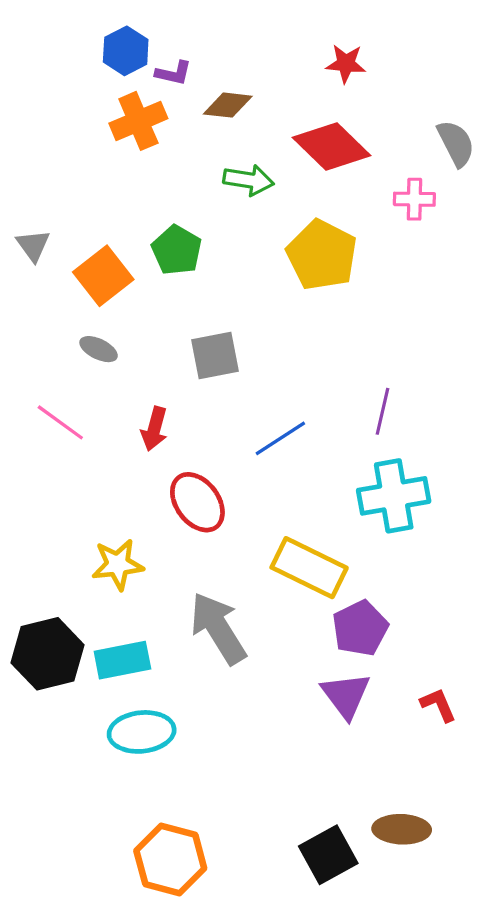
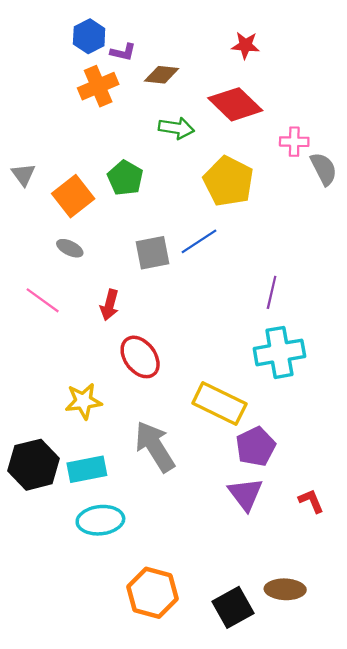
gray semicircle: (456, 143) -> (324, 169), moved
blue line: (280, 438) -> (199, 241), moved
orange hexagon: (170, 860) -> (153, 593), moved

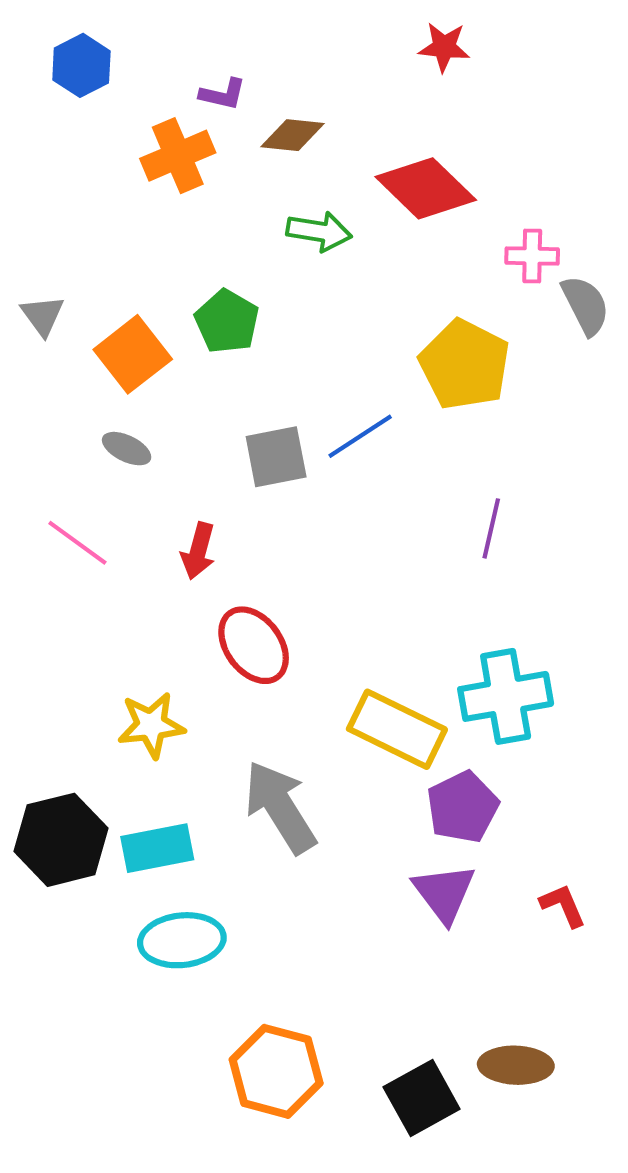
blue hexagon: (89, 36) -> (81, 65), moved
red star: (245, 45) -> (444, 47), moved
yellow pentagon: (228, 181) -> (465, 365), moved
cyan cross: (279, 352) -> (506, 696), moved

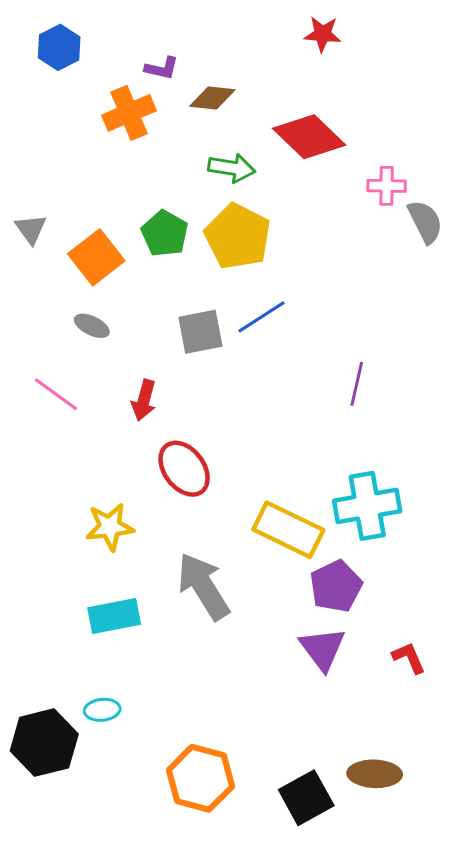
yellow pentagon: (465, 365) -> (238, 236), moved
black hexagon: (61, 840) -> (44, 743), moved
cyan ellipse: (182, 940) -> (102, 710), moved, size x0.6

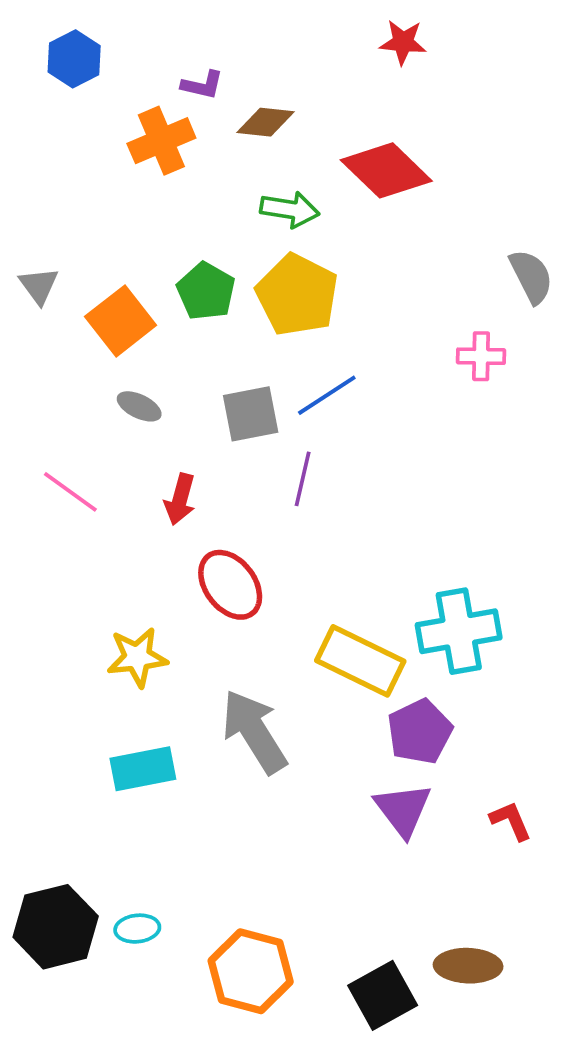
pink cross: (387, 186) -> (481, 356), moved
gray ellipse: (92, 326) -> (139, 406), moved
purple line: (357, 384) -> (303, 479), moved
cyan ellipse: (102, 710) -> (137, 929), moved

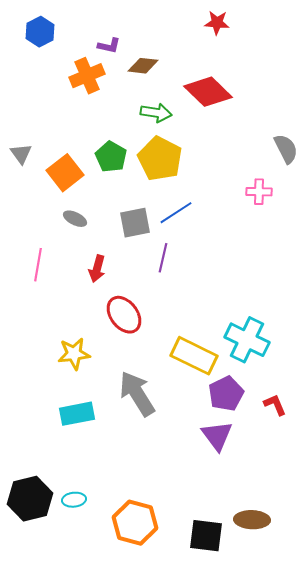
pink line: (70, 492) -> (38, 265), turned 64
cyan cross: (459, 631) -> (247, 340), turned 36
red L-shape: (511, 821) -> (275, 405), moved
black square: (383, 995) -> (206, 536), turned 36

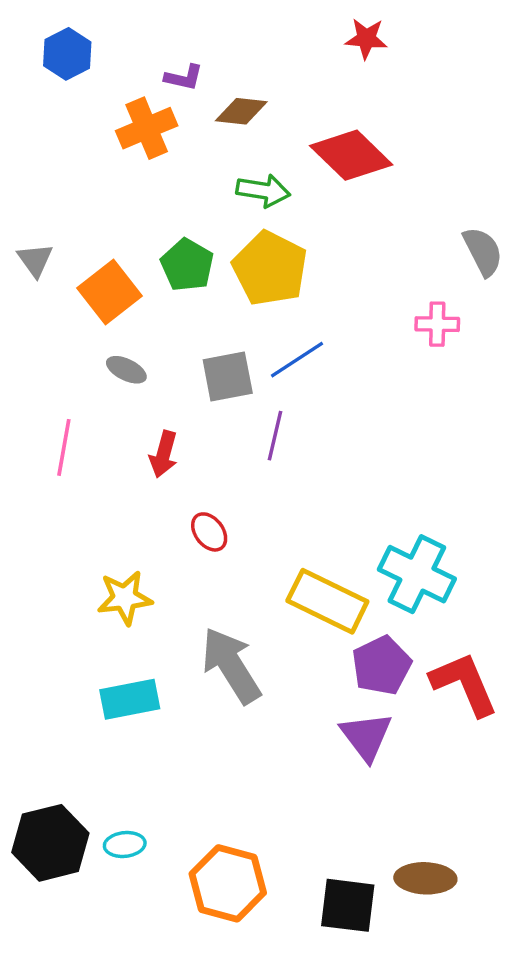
red ellipse: (124, 315) -> (209, 532), size x0.6
red L-shape: (275, 405) -> (464, 684), size x1.8

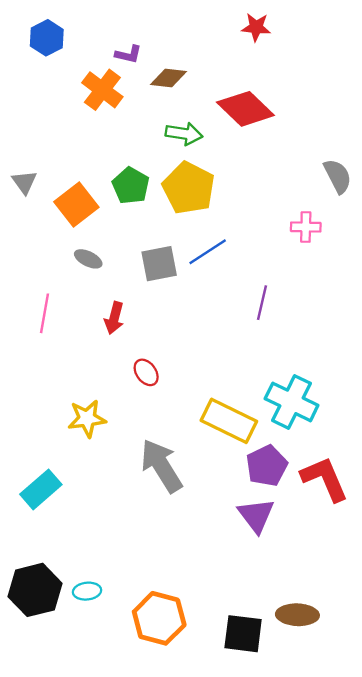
orange cross: (147, 128) -> (102, 90), turned -30
purple line: (275, 436) -> (262, 303), moved
cyan rectangle: (130, 699) -> (41, 489), moved, turned -30

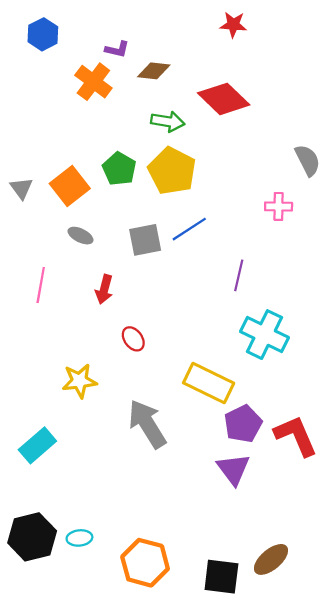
gray triangle: (24, 182) -> (21, 188), moved
cyan cross: (292, 402) -> (265, 335), moved
brown ellipse: (297, 615) -> (271, 559), turned -42

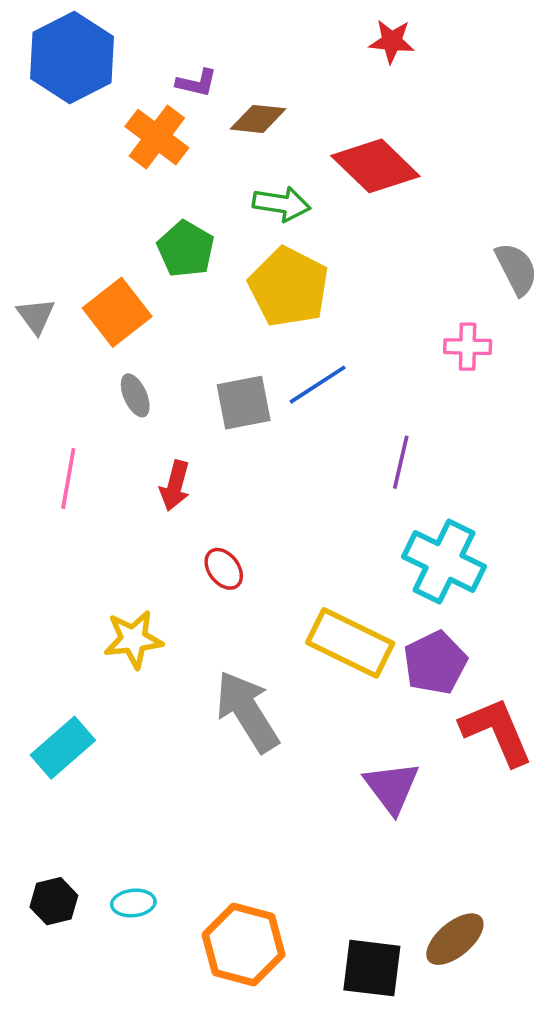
blue hexagon: (43, 34) -> (72, 58), size x1.6
green pentagon: (119, 169) -> (186, 249), moved
gray ellipse: (81, 236) -> (135, 395), turned 40
purple pentagon: (243, 424) -> (435, 663), moved
black hexagon: (32, 537) -> (54, 901), size x0.6

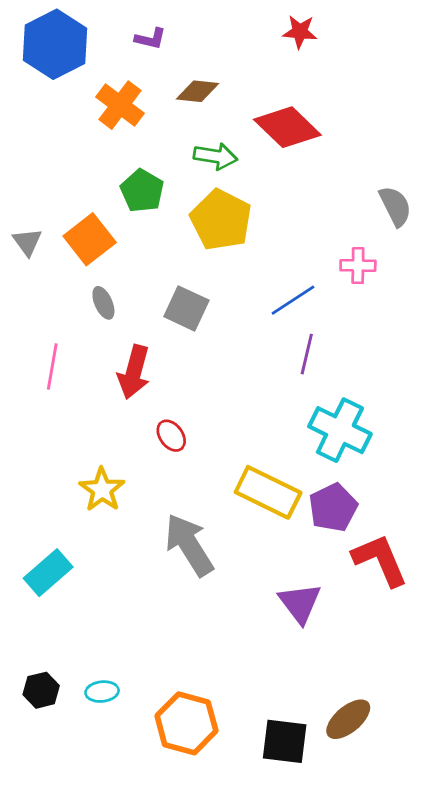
purple L-shape: (197, 83) -> (150, 39), moved
blue line: (318, 385) -> (293, 300), moved
gray square: (244, 403) -> (186, 308), turned 36
red arrow: (175, 486) -> (134, 372), size x1.4
yellow star: (133, 639) -> (102, 490), turned -30

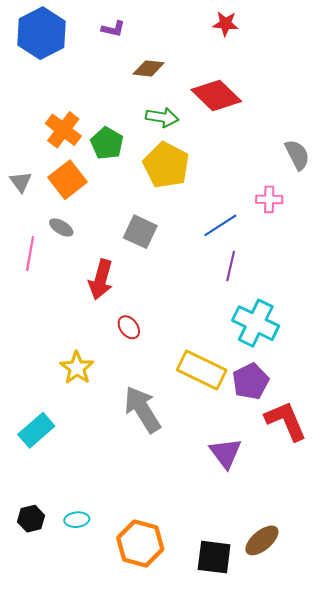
orange cross: (120, 105) -> (63, 130), moved
gray ellipse: (103, 303) -> (61, 227), moved, turned -35
pink line: (52, 366) -> (30, 253), moved

